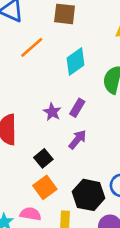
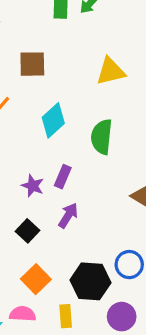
black square: (43, 158) -> (27, 231), moved

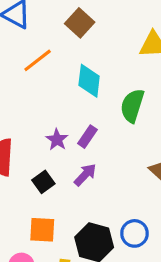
brown square: (32, 64) -> (80, 23), turned 32
cyan diamond: (53, 120) -> (89, 81), turned -52
orange square: (36, 279) -> (42, 230), turned 36

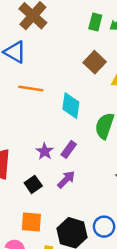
brown square: (80, 23) -> (95, 62), moved
orange line: (38, 60) -> (31, 89), turned 45

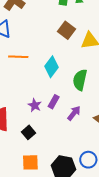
cyan diamond: (71, 106) -> (52, 67), turned 35
purple arrow: (66, 180) -> (74, 113), moved

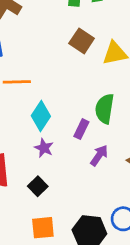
cyan diamond: (52, 67) -> (41, 116), moved
purple rectangle: (54, 102) -> (81, 129), moved

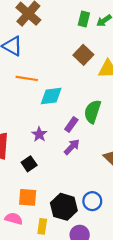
cyan diamond: (41, 116) -> (51, 96), moved, turned 40
purple arrow: (99, 155) -> (72, 147), moved

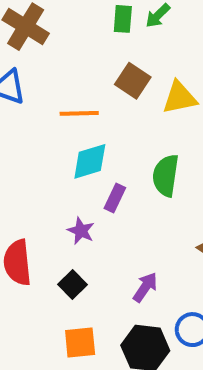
orange line: (27, 78) -> (79, 113), moved
purple rectangle: (71, 124) -> (115, 198), moved
purple arrow: (72, 147) -> (145, 287), moved

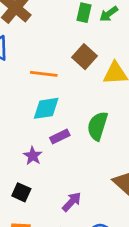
purple rectangle: (115, 198) -> (60, 136), turned 30
black square: (72, 285) -> (21, 192), turned -30

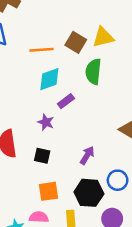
brown square: (85, 57) -> (76, 42), moved
green semicircle: (97, 126) -> (93, 72), moved

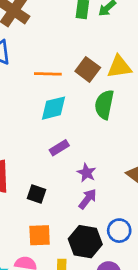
purple rectangle: (66, 101) -> (59, 148), moved
purple star: (46, 122) -> (87, 173), moved

